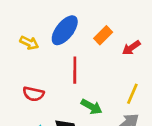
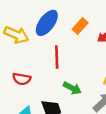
yellow arrow: (29, 43) -> (16, 35), size x1.5

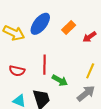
red line: (57, 57) -> (45, 65), moved

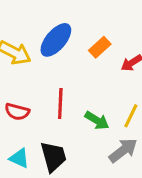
green arrow: (60, 80) -> (97, 120), moved

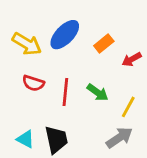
red semicircle: (17, 112) -> (33, 83), moved
green arrow: (97, 120) -> (98, 92), moved

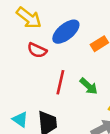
yellow arrow: (27, 44) -> (29, 18), moved
red semicircle: (33, 83) -> (37, 50), moved

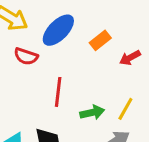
green arrow: (89, 86) -> (92, 112), moved, turned -48

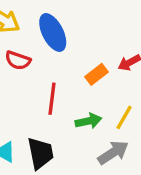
blue ellipse: (58, 30) -> (53, 32), turned -72
orange rectangle: (100, 40) -> (97, 74), moved

